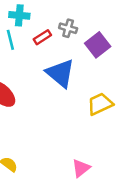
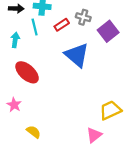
yellow trapezoid: (100, 104) -> (110, 110), moved

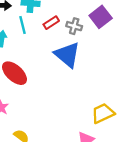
gray cross: (83, 17) -> (74, 26), moved
purple square: (108, 31) -> (101, 17), moved

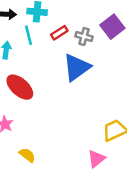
blue triangle: (67, 55) -> (77, 67), turned 44

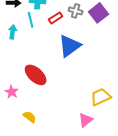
gray cross: (84, 36) -> (76, 11), moved
red ellipse: (20, 87) -> (36, 75), moved

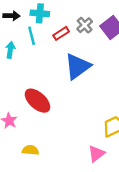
gray cross: (76, 11) -> (85, 25), turned 32
yellow semicircle: (30, 117) -> (30, 150), turned -32

